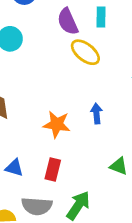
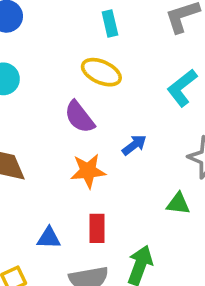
purple semicircle: (68, 22) -> (79, 117), moved
blue arrow: (97, 113) -> (134, 145), turned 72

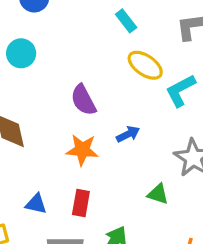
cyan rectangle: (110, 23) -> (126, 21), turned -35
yellow ellipse: (101, 72) -> (145, 65), moved

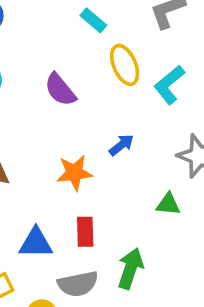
yellow ellipse: (145, 65) -> (125, 65), turned 44
purple semicircle: (83, 100) -> (60, 90), moved
blue triangle: (36, 204) -> (36, 243), size x1.4

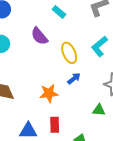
yellow ellipse: (125, 65) -> (69, 53), moved
purple semicircle: (60, 90) -> (39, 36), moved

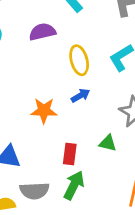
purple semicircle: (39, 36) -> (42, 32), turned 108
red rectangle: (55, 125) -> (70, 154), moved

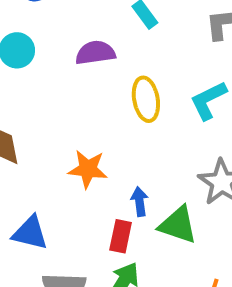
blue arrow: (81, 96) -> (140, 202), moved, turned -72
green triangle: (108, 143) -> (178, 225), size x1.5

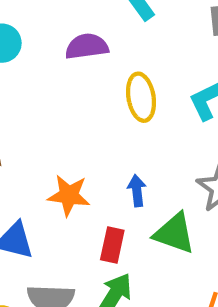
orange star: (88, 169) -> (69, 195), moved
blue arrow: (140, 202) -> (137, 191), moved

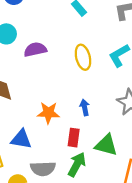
purple semicircle: (87, 46) -> (35, 50), moved
green triangle: (174, 233) -> (106, 145), moved

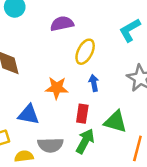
purple semicircle: (35, 50) -> (62, 24), moved
yellow ellipse: (83, 57) -> (85, 52), moved, turned 40

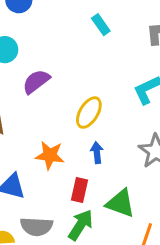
purple semicircle: (62, 24) -> (36, 81), moved, turned -30

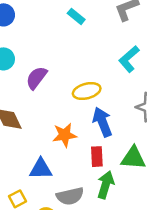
yellow ellipse: (89, 113) -> (87, 91), turned 60
blue arrow: (97, 153) -> (102, 122), size x1.6

